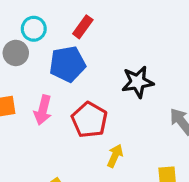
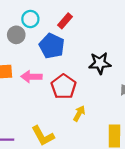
blue pentagon: (67, 64) -> (52, 46), turned 30
pink arrow: (43, 110) -> (31, 77), turned 72

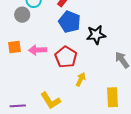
blue pentagon: (52, 46) -> (70, 22), moved

